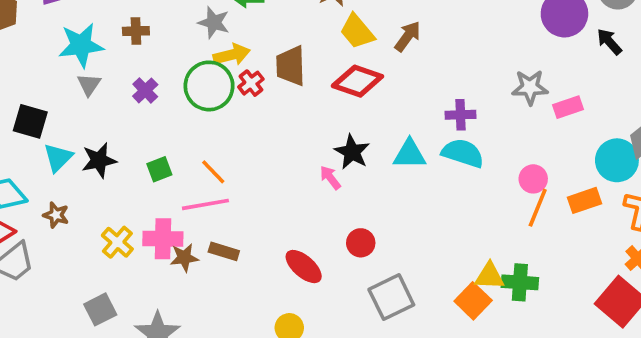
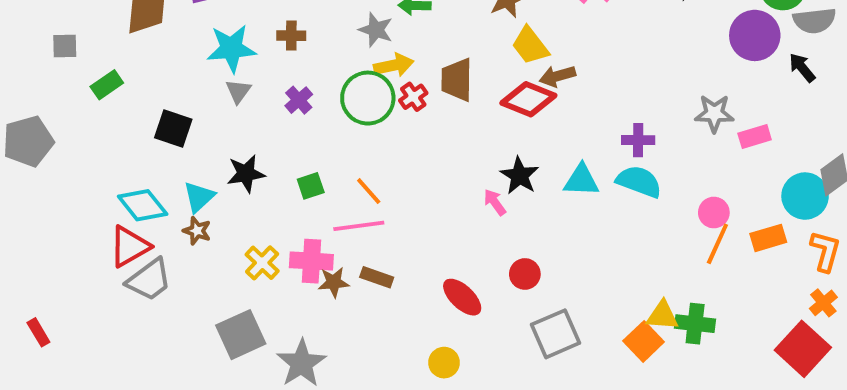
brown arrow: (408, 36) -> (557, 76), moved, turned -144
cyan triangle: (58, 158) -> (199, 197), moved
gray square: (100, 309) -> (241, 335), size x1.4

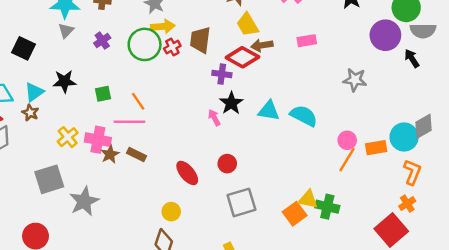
pink rectangle: (755, 136) -> (307, 41), moved
purple cross: (638, 140) -> (222, 74), moved
orange rectangle: (768, 238) -> (376, 148), moved
brown star: (334, 282) -> (110, 154), turned -30

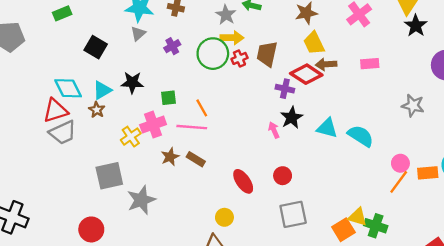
pink cross: (98, 140) -> (153, 125), moved, turned -35

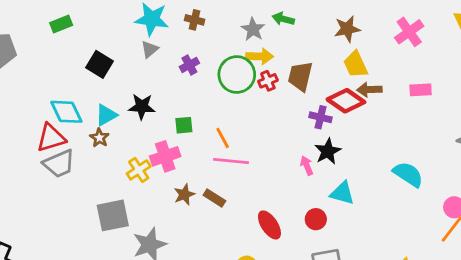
pink line: (192, 127) -> (231, 161), moved
cyan triangle: (327, 128) -> (342, 193), moved

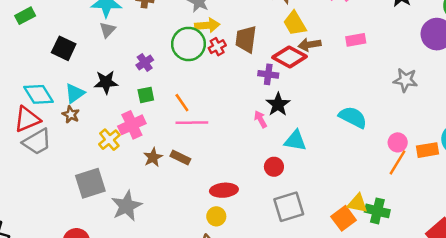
purple cross: (189, 65) -> (145, 62), moved
red ellipse: (269, 225) -> (224, 190), moved, turned -55

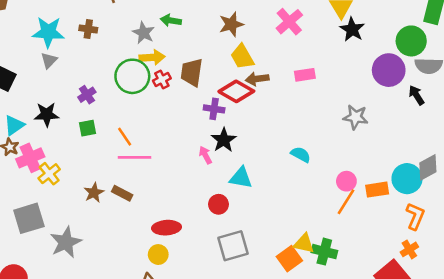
cyan semicircle: (353, 117) -> (301, 154), size x0.7
pink cross: (132, 125) -> (30, 158), moved

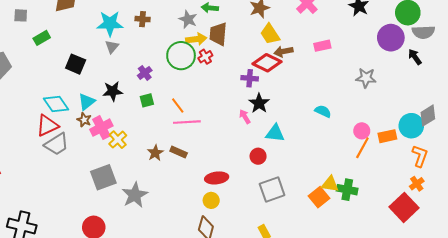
brown trapezoid: (192, 72) -> (218, 34), moved

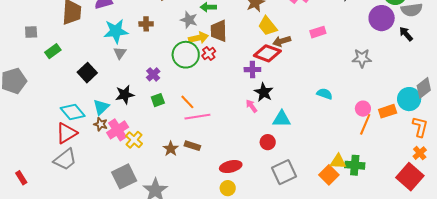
black square: (76, 64) -> (87, 73), turned 30
gray trapezoid: (57, 144) -> (65, 159), moved

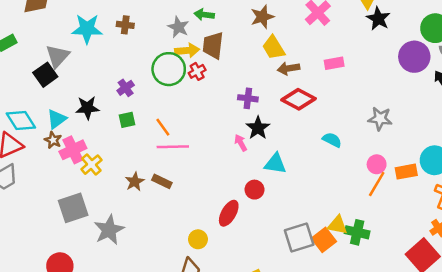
gray triangle: (120, 53) -> (58, 56), moved, size x1.5
red diamond: (267, 53) -> (298, 99), moved
gray star: (362, 58) -> (380, 119), moved
red ellipse: (231, 167) -> (229, 213), moved, turned -55
gray square: (284, 172) -> (299, 238), moved

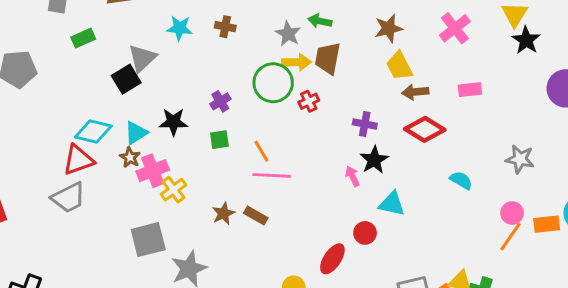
cyan star: (87, 29) -> (180, 28), size x0.7
red cross: (197, 71) -> (309, 101), moved
cyan diamond: (21, 120) -> (93, 131), turned -48

